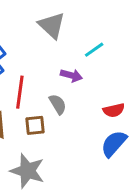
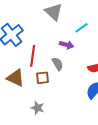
gray star: (27, 171) -> (38, 108), size x0.6

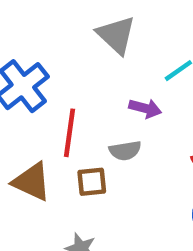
gray semicircle: (58, 64) -> (125, 151), turned 112

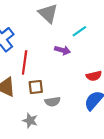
gray semicircle: (125, 151) -> (53, 102), moved

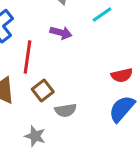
purple arrow: (63, 50) -> (61, 33), moved
brown square: (36, 87) -> (43, 90), turned -32

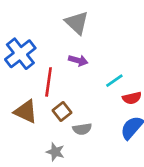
cyan line: (102, 14) -> (114, 81), moved

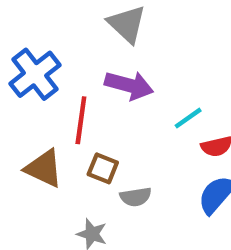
purple arrow: (78, 60) -> (129, 85), size x1.5
brown square: (62, 112) -> (103, 168), turned -30

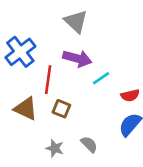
cyan line: (188, 118) -> (101, 78), moved
gray semicircle: (136, 197) -> (89, 144), moved, turned -126

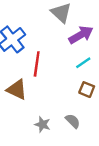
purple arrow: (77, 58) -> (81, 35), moved, turned -45
brown square: (61, 109) -> (87, 90), moved

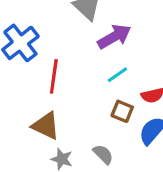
brown triangle: (17, 90) -> (46, 126), moved

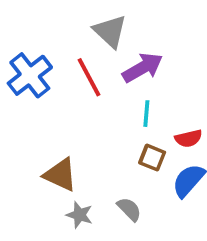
cyan line: (117, 75) -> (146, 114), turned -50
red line: (54, 76) -> (89, 77), moved, turned -36

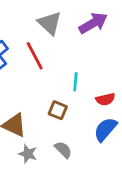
purple arrow: (143, 68) -> (93, 23), moved
brown square: (152, 158) -> (58, 110), moved

